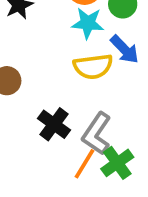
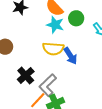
blue arrow: (125, 49) -> (70, 56), moved

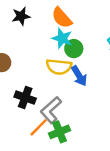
green circle: (76, 18) -> (74, 49), moved
black cross: (26, 75) -> (25, 98), turned -30

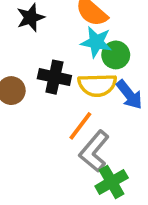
black cross: (25, 98) -> (54, 77), moved
orange line: (39, 127) -> (80, 126), moved

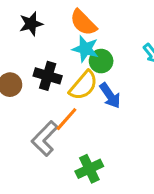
yellow semicircle: (97, 85) -> (83, 85), turned -52
gray L-shape: (94, 151) -> (45, 138), moved

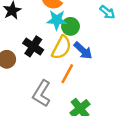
black cross: (48, 76) -> (33, 46), turned 30
orange line: (66, 119) -> (67, 74), moved

